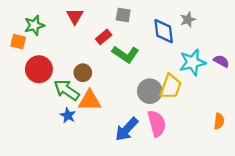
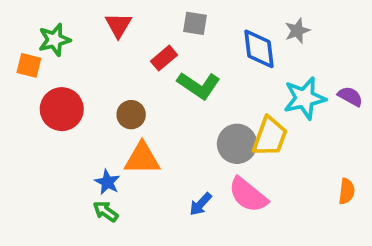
green arrow: (67, 90) -> (106, 211), moved, size x0.6
pink semicircle: (157, 123) -> (248, 195), turned 144
blue arrow: (127, 129) -> (200, 204), size x0.6

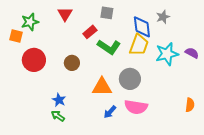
yellow trapezoid: (270, 137) -> (139, 45), moved
orange triangle: (142, 158) -> (102, 87), moved
pink semicircle: (248, 195) -> (136, 107), turned -30

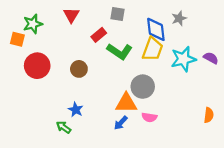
orange triangle: (102, 87) -> (126, 103), moved
blue star: (59, 100) -> (76, 110), moved
pink semicircle: (136, 107) -> (149, 117), size x0.6

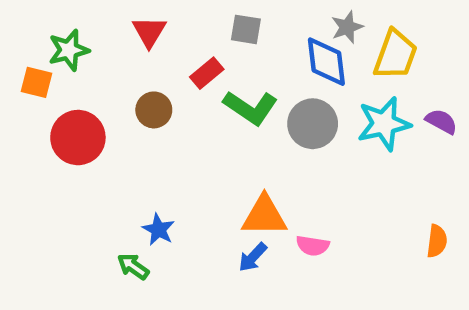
gray star: (179, 18) -> (347, 27), moved
yellow trapezoid: (153, 49) -> (395, 55), moved
brown circle: (79, 69) -> (154, 110), moved
gray circle: (143, 87) -> (313, 124), moved

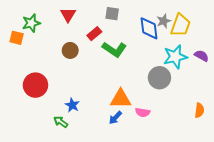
gray star: (347, 27) -> (164, 21), moved
gray circle: (313, 124) -> (159, 78), moved
red circle: (78, 138) -> (35, 85), moved

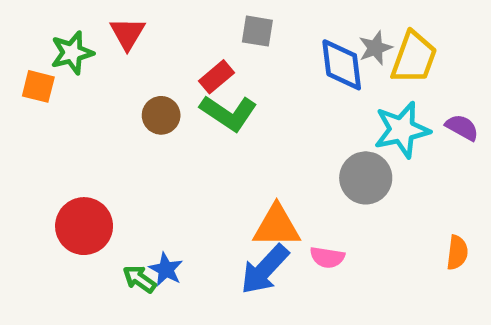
red triangle: (68, 15) -> (127, 33), moved
green L-shape: (114, 49) -> (229, 113), moved
red circle: (35, 85) -> (84, 226), moved
blue star: (72, 105) -> (166, 269), moved
blue arrow: (115, 118) -> (265, 269), size x1.6

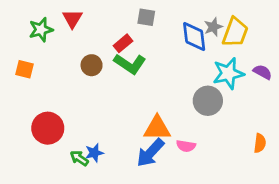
orange square: (38, 86) -> (24, 69), moved
blue star: (166, 269) -> (94, 153), turned 30

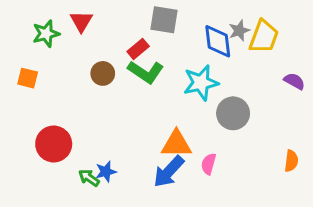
gray square: (146, 17) -> (164, 20), size x1.4
cyan star: (228, 73) -> (201, 83), moved
pink semicircle: (186, 146) -> (209, 164), turned 96

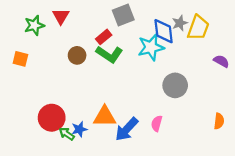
gray square: (164, 20) -> (123, 15), turned -30
cyan star: (201, 83) -> (151, 47), moved
red circle: (54, 144) -> (52, 118), moved
orange triangle: (176, 144) -> (105, 117), moved

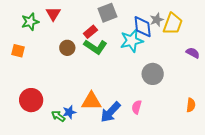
red circle: (52, 118) -> (31, 100), moved

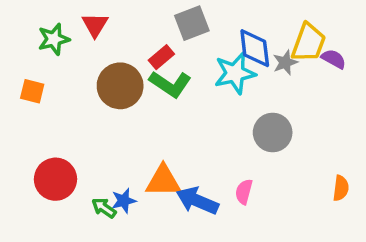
gray star: (157, 20) -> (285, 63), moved
brown circle: (67, 48) -> (120, 86), size x1.6
purple semicircle: (193, 53) -> (334, 59), moved
blue arrow: (110, 112) -> (197, 201), turned 70

